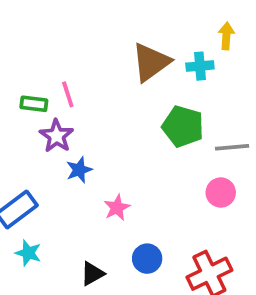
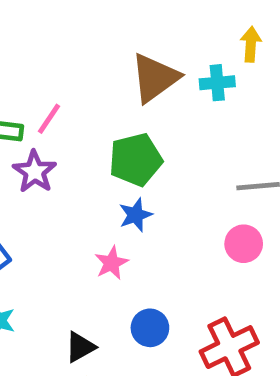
pink line: (68, 94) -> (49, 119), turned 52
green pentagon: (183, 126) -> (136, 160), moved, turned -30
blue star: (79, 170) -> (136, 215), moved

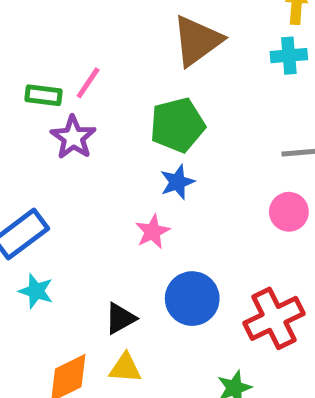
cyan cross: (217, 83) -> (289, 56), moved
blue circle: (150, 328) -> (192, 299), size x1.4

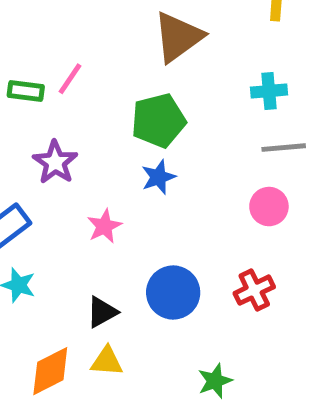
cyan cross: (289, 56) -> (269, 91), moved
purple star: (73, 137) -> (55, 162), moved
pink star: (153, 232) -> (104, 226), moved
red cross: (274, 318) -> (254, 290), moved, size x0.7

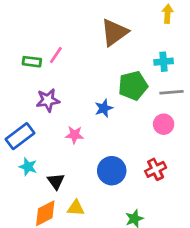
green pentagon: (158, 121) -> (133, 86), moved
purple star: (55, 162) -> (48, 100), turned 30
pink star: (104, 226) -> (74, 135), turned 30
black triangle: (102, 312) -> (56, 181), moved, turned -36

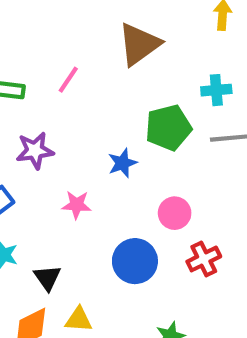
pink line: (56, 55) -> (68, 80), moved
pink circle: (164, 124) -> (175, 213), moved

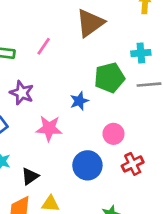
purple star: (35, 151) -> (22, 93), turned 30
pink star: (77, 205) -> (49, 128), size x1.4
black triangle: (47, 278) -> (30, 176), turned 30

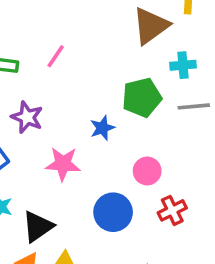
brown triangle: (90, 23) -> (151, 26), moved
black triangle: (30, 176) -> (38, 227), size x1.4

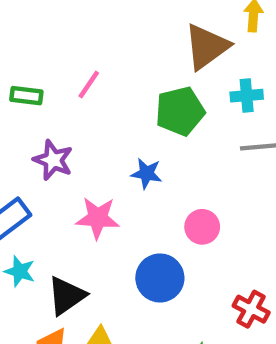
green pentagon: (142, 97) -> (180, 111), moved
blue star: (102, 128) -> (147, 173), turned 30
red cross: (172, 210) -> (251, 309), moved, turned -36

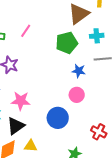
blue star: (147, 173) -> (79, 71), moved
pink star: (98, 218) -> (21, 101), moved

